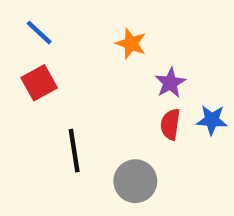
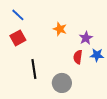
orange star: (131, 43) -> (60, 29), moved
purple star: (170, 83) -> (86, 38), moved

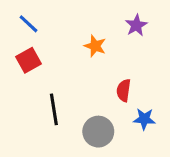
purple star: (86, 38) -> (136, 25), moved
blue star: (97, 55) -> (144, 119), moved

